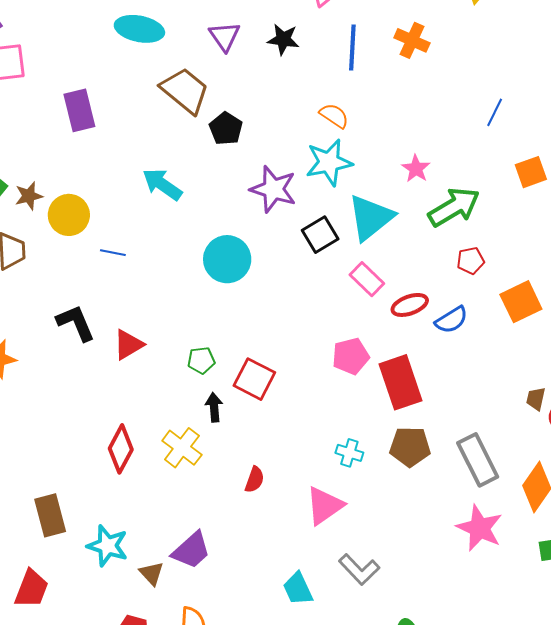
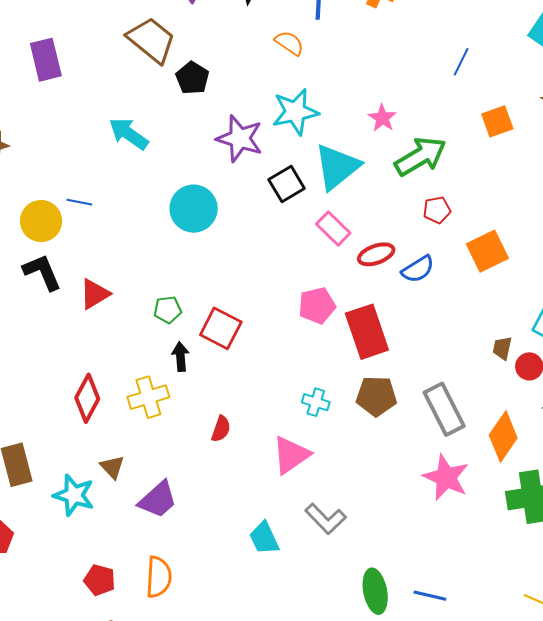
orange semicircle: (334, 116) -> (289, 43), moved
yellow circle: (69, 215) -> (41, 221), moved
yellow cross: (182, 448) -> (148, 397), turned 36
brown triangle: (152, 573) -> (112, 467), moved

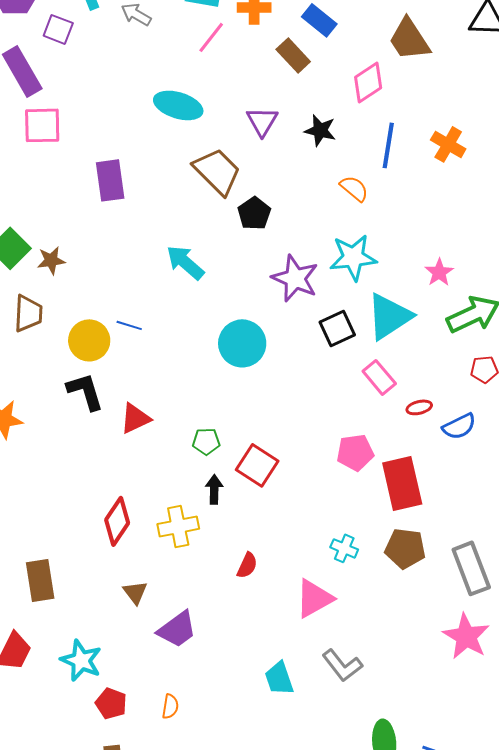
red ellipse: (376, 254) -> (419, 407), size x0.7
cyan star: (74, 495) -> (81, 660), moved
orange semicircle: (159, 577) -> (170, 706), size x0.6

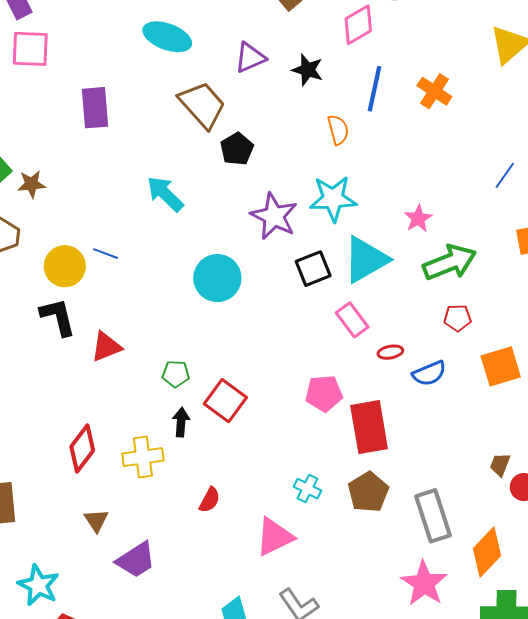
purple triangle: (262, 121) -> (250, 58), turned 32
orange semicircle: (354, 188) -> (338, 130), turned 32
brown pentagon: (405, 548) -> (368, 492), turned 30

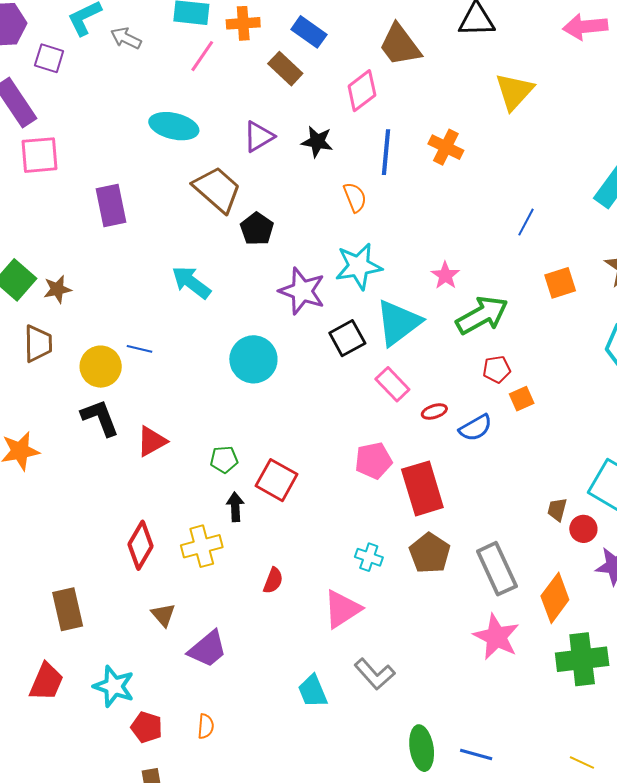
orange square: (501, 366) -> (522, 399), moved, size x0.6

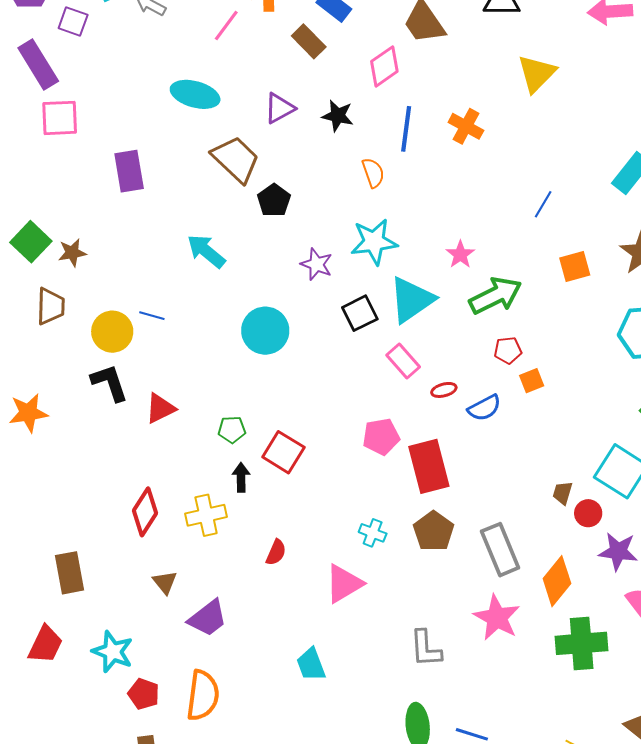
purple star: (302, 291) -> (317, 264), size x0.7
gray L-shape: (375, 674) -> (426, 649), moved, turned 36
orange semicircle: (206, 726) -> (203, 695), size x2.0

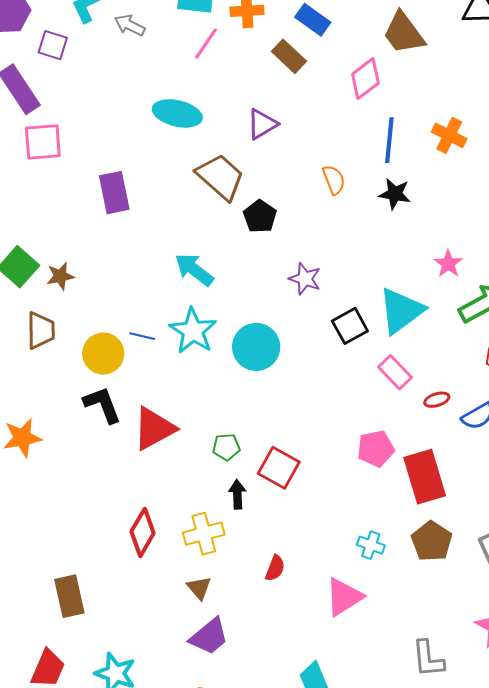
black star: (338, 116) -> (395, 194), moved
orange semicircle: (373, 173) -> (334, 180), moved
cyan star: (374, 242) -> (193, 331), moved, turned -30
red triangle: (160, 408) -> (154, 428), size x1.4
brown triangle: (165, 582) -> (199, 588), moved

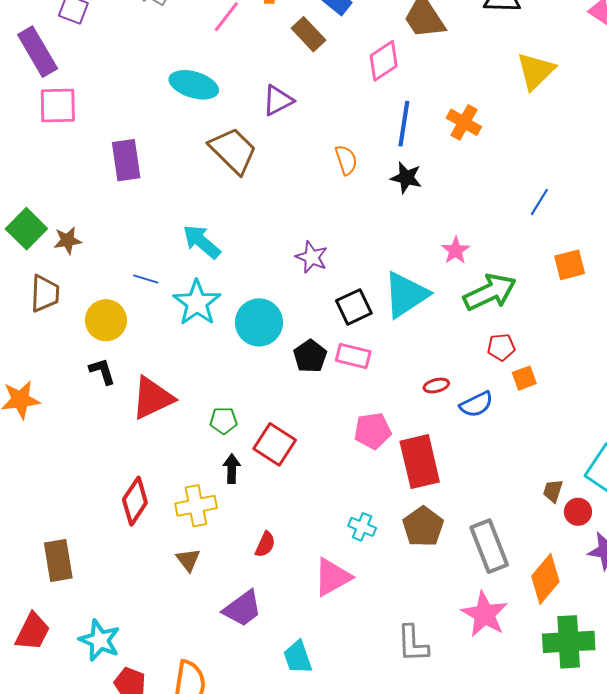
black pentagon: (260, 216) -> (310, 356), moved
blue line: (142, 336) -> (146, 279), moved
pink rectangle: (395, 372) -> (353, 356), moved, turned -36
black L-shape: (102, 405) -> (102, 371), size x0.7
purple trapezoid: (209, 636) -> (242, 609), moved

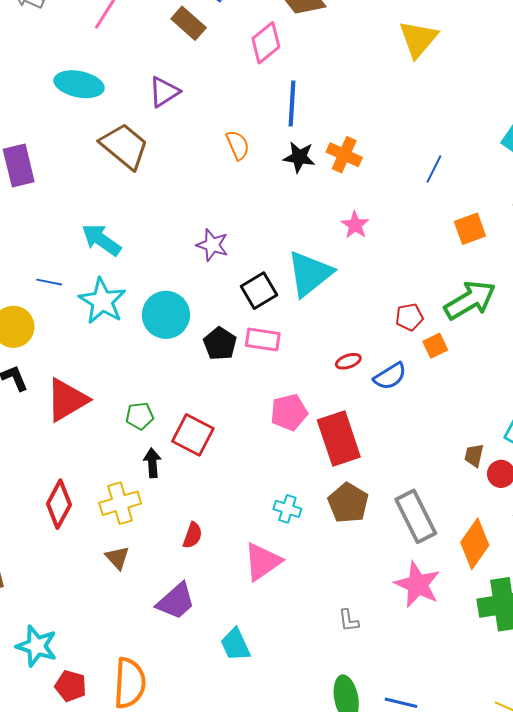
orange cross: (464, 122) -> (344, 155), moved
green arrow: (490, 292) -> (470, 300), moved
gray L-shape: (413, 644) -> (349, 620), size x0.6

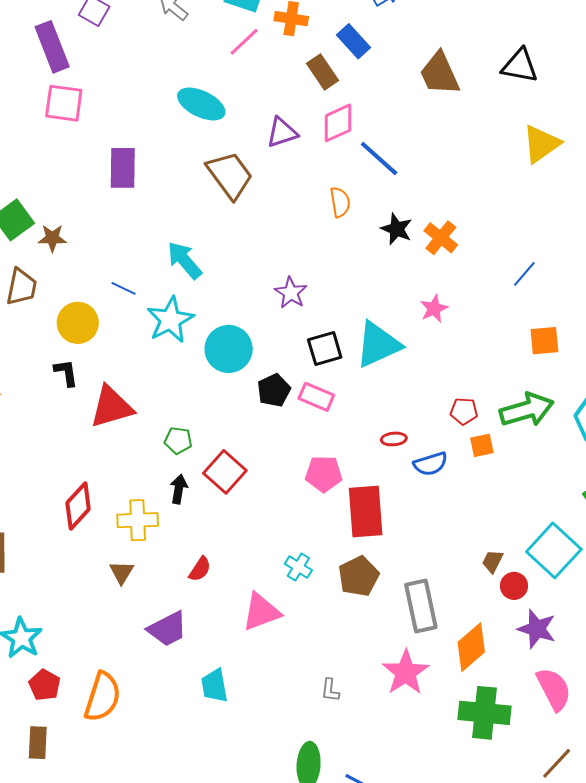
pink diamond: (266, 43) -> (338, 123), moved
blue line: (292, 104) -> (379, 159), moved, turned -66

